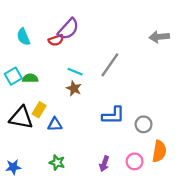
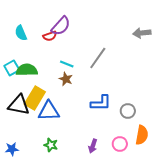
green semicircle: (30, 78) -> (27, 70), size x1.5
yellow rectangle: (39, 110) -> (35, 98), size x1.6
blue triangle: (55, 124) -> (49, 111), size x1.6

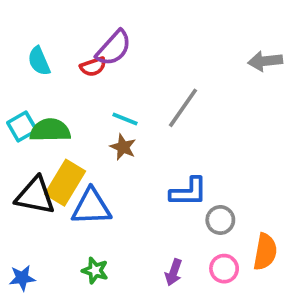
gray circle: (128, 111) -> (220, 220), moved

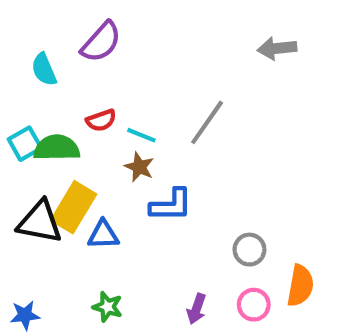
purple semicircle: (114, 48) -> (101, 42), moved
gray arrow: (265, 61) -> (277, 48), moved
red semicircle: (93, 67) -> (101, 120), moved
blue L-shape: (189, 192) -> (171, 205), moved
blue triangle: (91, 207) -> (103, 235), size x0.7

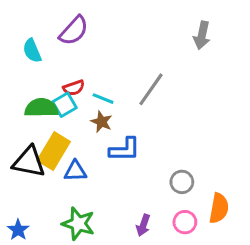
gray arrow: (277, 48) -> (202, 35), turned -72
cyan square: (25, 144) -> (64, 105), moved
green star: (108, 307) -> (78, 224), size x1.5
blue star: (25, 315) -> (18, 230), turned -30

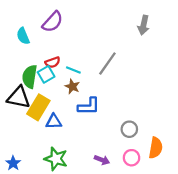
green semicircle: (41, 108) -> (30, 77), turned -80
black triangle: (29, 162) -> (19, 97), moved
purple arrow: (143, 225) -> (102, 160), turned -88

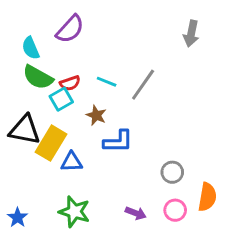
cyan line: (73, 70) -> (107, 82), moved
green semicircle: (30, 77) -> (38, 77), moved, turned -70

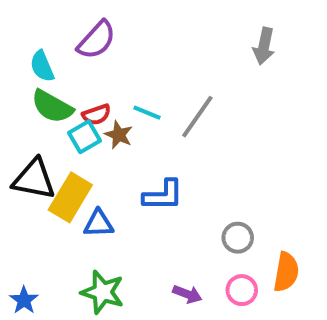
brown star: (96, 115) -> (119, 135), moved

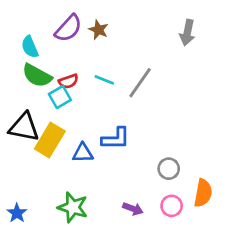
brown star: (119, 135) -> (99, 30), moved
blue triangle: (99, 224) -> (83, 153), moved

